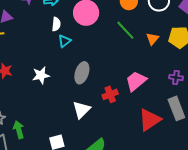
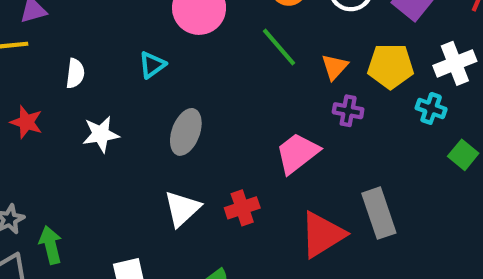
white semicircle: (56, 24) -> (75, 73), moved
purple cross: (176, 77) -> (348, 111), moved
red cross: (110, 94) -> (242, 208), moved

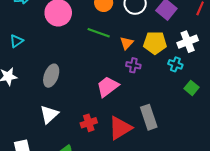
green line: (279, 47) -> (99, 33), turned -30
cyan triangle: (152, 65) -> (16, 41), moved
red cross: (242, 208) -> (89, 123), moved

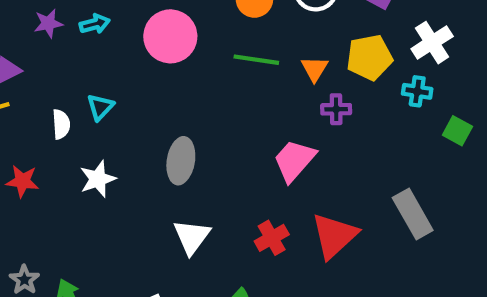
gray rectangle: (149, 117) -> (413, 214), moved

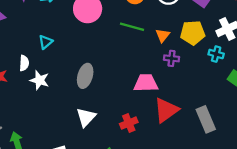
white semicircle: (61, 124) -> (24, 63), moved
pink trapezoid: (294, 160) -> (146, 83), turned 40
white star: (98, 179) -> (39, 80), turned 30
red triangle: (334, 236) -> (166, 110), moved

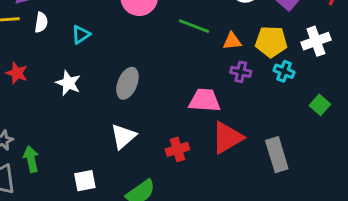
orange triangle: (163, 35) -> (232, 41), turned 40
cyan cross: (216, 54) -> (284, 71), moved
white semicircle: (24, 63) -> (41, 22), moved

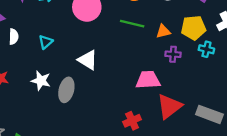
gray ellipse: (127, 83) -> (66, 90), moved
white triangle: (123, 136) -> (88, 60), moved, turned -40
gray rectangle: (277, 155) -> (209, 114), turned -45

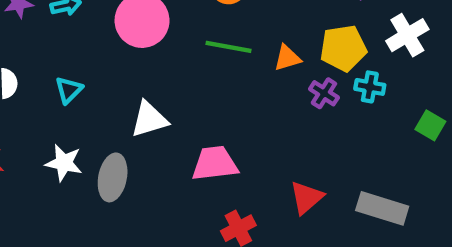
purple cross: (173, 54) -> (324, 93), moved, turned 32
white triangle: (88, 60) -> (149, 119), turned -45
pink trapezoid: (148, 80) -> (215, 163), moved
red triangle: (169, 106) -> (306, 198), size x0.7

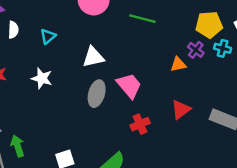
orange triangle: (287, 58) -> (178, 64), moved
pink trapezoid: (215, 163) -> (129, 86), turned 52
gray ellipse: (113, 177) -> (97, 94), moved

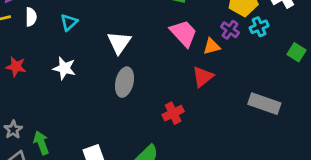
cyan cross: (223, 48) -> (259, 27), turned -35
white triangle: (93, 57) -> (119, 43), turned -40
pink trapezoid: (129, 86) -> (184, 33), moved
red triangle: (181, 110) -> (203, 77), moved

